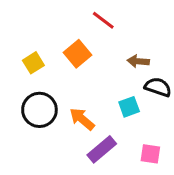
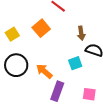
brown arrow: (138, 61) -> (81, 33), turned -104
purple rectangle: (102, 149) -> (57, 91), turned -30

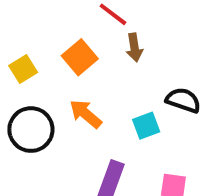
brown arrow: (81, 33) -> (134, 48), moved
orange arrow: (44, 71) -> (86, 114), moved

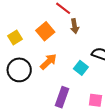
orange arrow: (86, 114) -> (48, 62), turned 96
cyan square: (146, 126) -> (81, 68), turned -32

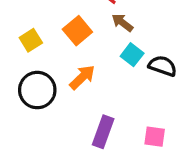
brown arrow: (75, 26) -> (122, 23), turned 136
cyan square: (81, 68) -> (132, 55), moved

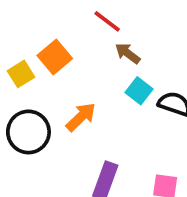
orange square: (77, 31) -> (55, 57), moved

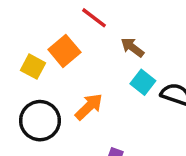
red line: (107, 21) -> (94, 18), moved
yellow square: (21, 74) -> (33, 67), turned -30

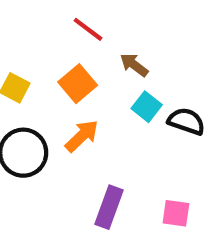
orange square: (64, 51) -> (78, 84), moved

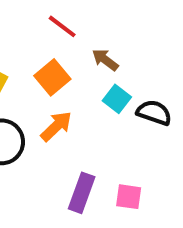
pink square: (176, 213) -> (129, 197), moved

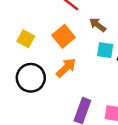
cyan square: (117, 99) -> (105, 50), turned -30

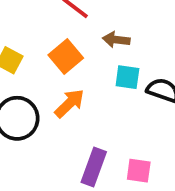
brown arrow: (98, 25) -> (116, 40), turned -30

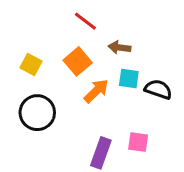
orange arrow: (69, 103) -> (96, 91), moved
pink square: (139, 171) -> (138, 142), moved

